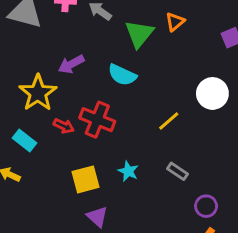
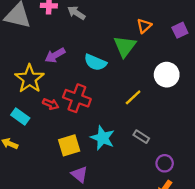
orange triangle: (175, 22) -> (144, 26), moved
green triangle: (139, 34) -> (125, 46), moved
cyan star: (128, 171) -> (103, 138), size x1.5

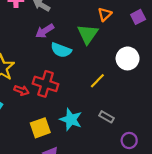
purple arrow: (55, 55) -> (45, 31), moved

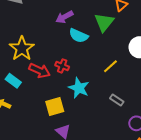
red cross: (46, 84) -> (62, 66), size x0.6
red arrow: (22, 90) -> (40, 71), size x1.5
cyan star: (71, 120) -> (79, 88), moved

